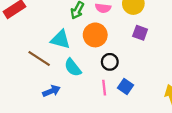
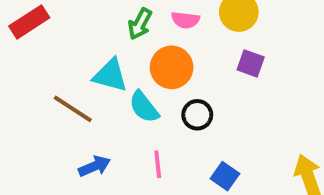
cyan semicircle: (73, 67) -> (144, 107), moved
blue square: (125, 87) -> (225, 176), moved
pink line: (104, 88) -> (158, 164), moved

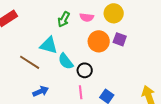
orange circle: (172, 67) -> (99, 41), moved
black circle: (197, 115) -> (85, 70), moved
pink line: (158, 164) -> (81, 92), moved

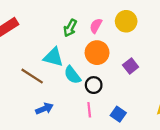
pink semicircle: (87, 17) -> (96, 26), turned 112
purple square: (120, 39) -> (131, 66), moved, turned 32
orange circle: (99, 41) -> (97, 53), moved

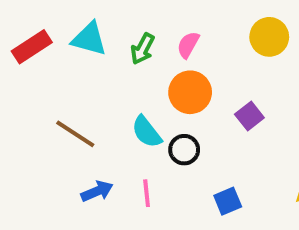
yellow circle: (126, 21) -> (269, 37), moved
cyan triangle: (53, 57) -> (89, 39), moved
pink line: (89, 110) -> (147, 193), moved
blue square: (118, 114) -> (228, 201), turned 32

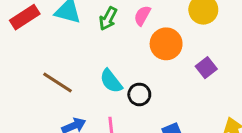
orange circle: (190, 92) -> (166, 44), moved
purple square: (249, 116) -> (206, 68), moved

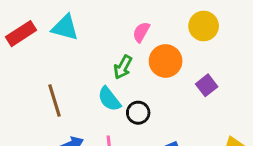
green arrow: (108, 19) -> (123, 67), moved
brown line: (57, 83) -> (54, 101), turned 40

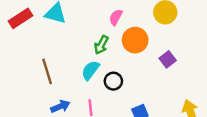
cyan semicircle: (109, 99) -> (90, 70), turned 75

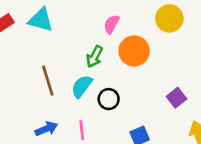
purple square: (168, 59) -> (176, 98), moved
brown line: (47, 71) -> (48, 81), moved

